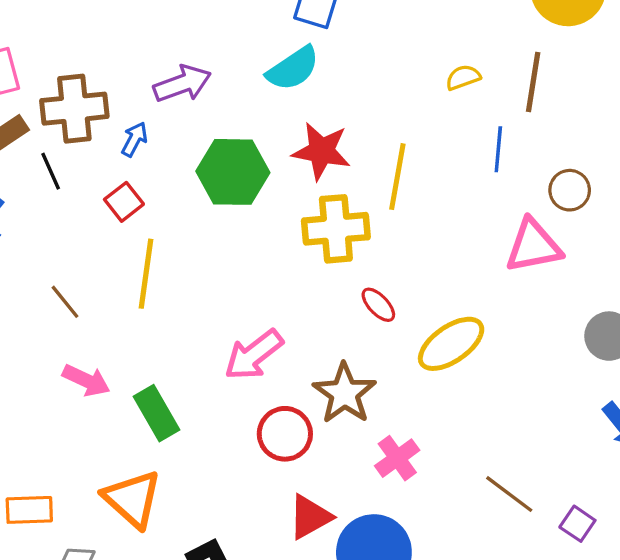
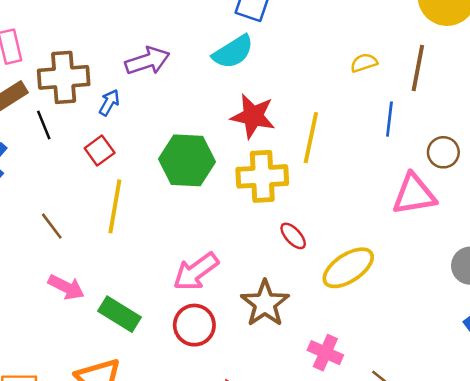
green hexagon: (233, 172) -> (187, 160), moved
green rectangle: (157, 413) -> (120, 314), turned -30
red circle: (285, 434) -> (194, 325), moved
pink cross: (397, 458) -> (325, 353), moved, turned -32

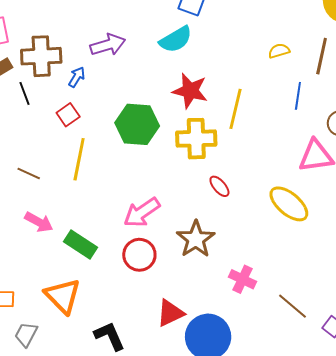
brown line: (52, 226) -> (29, 174), turned -30
yellow ellipse: (348, 268) -> (289, 204), moved, turned 72

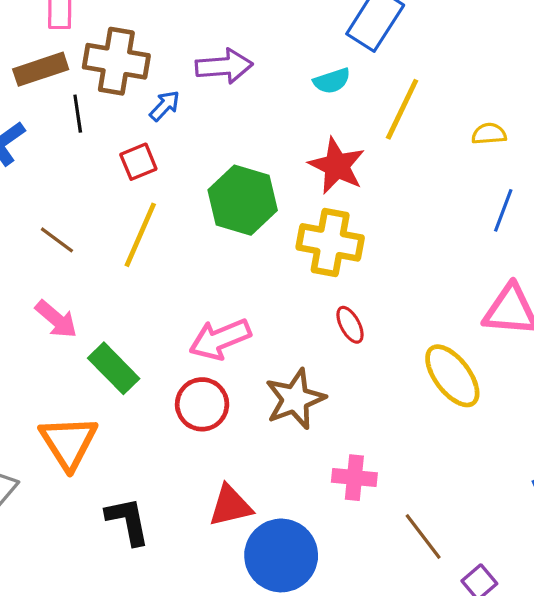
cyan semicircle: (176, 39) -> (332, 81), size x0.7
yellow line: (236, 109) -> (402, 109), moved
pink cross: (243, 279) -> (354, 478), turned -32

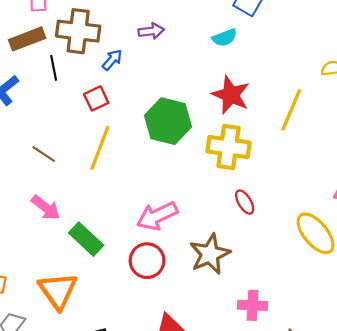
purple arrow: (224, 66) -> (151, 31), size x0.7
yellow line: (402, 109) -> (291, 110), moved

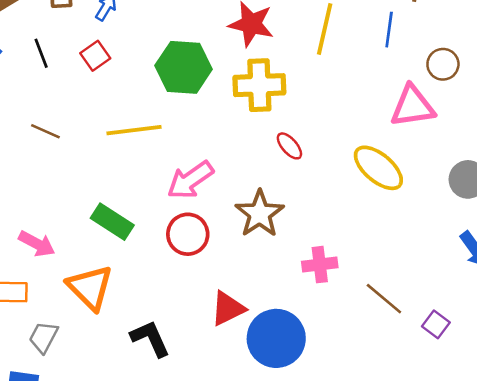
black line: (54, 68) -> (41, 53), moved
yellow line: (100, 148) -> (134, 130), moved, turned 72
pink arrow: (46, 208) -> (37, 244), moved

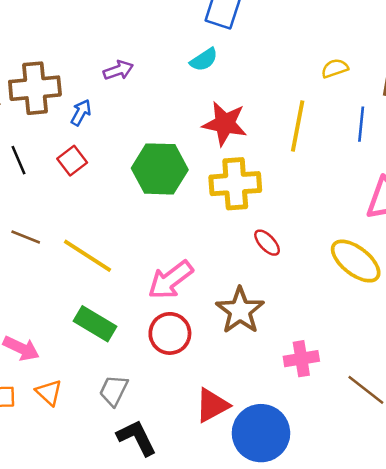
yellow line: (134, 130) -> (88, 256), moved, turned 42
orange triangle: (90, 287) -> (49, 392), moved, size x0.6
gray trapezoid: (43, 337) -> (114, 391), moved

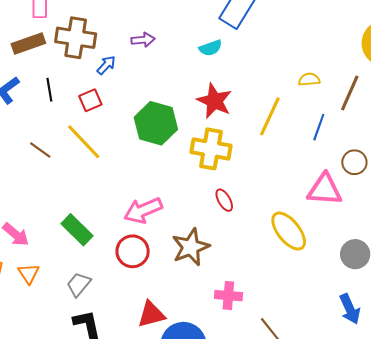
yellow line: (88, 256) -> (84, 142), moved

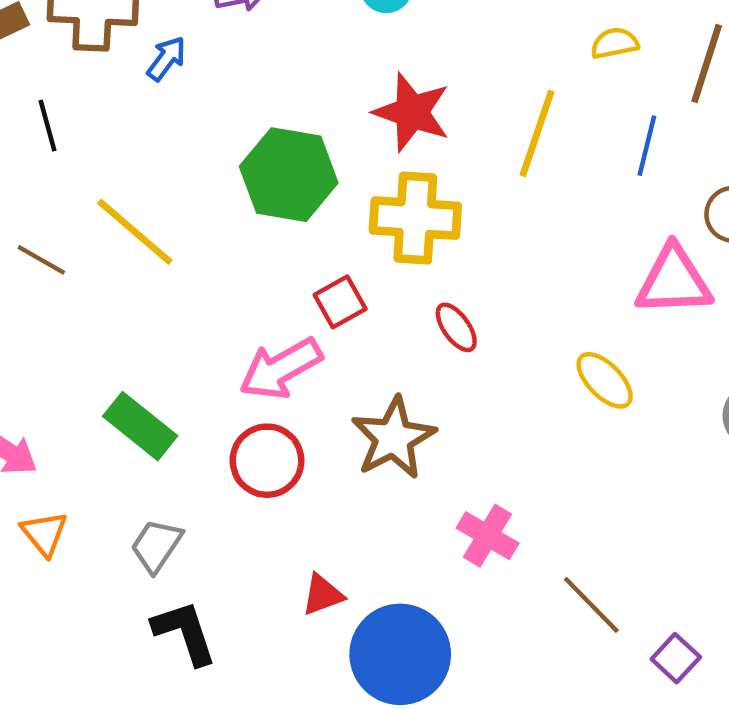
red square: (90, 100) -> (340, 302), moved
yellow ellipse: (289, 231) -> (605, 380), size x0.7
pink cross: (228, 296) -> (488, 536), turned 32
red triangle: (151, 314) -> (323, 595), size x0.7

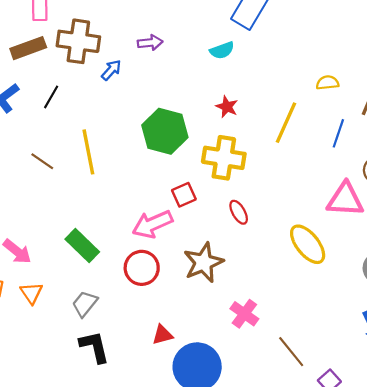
red star: (412, 112) -> (227, 107), size x0.6
black line: (48, 126) -> (51, 97), turned 40
yellow line: (135, 232) -> (88, 152), turned 33
yellow ellipse: (605, 380) -> (308, 244), size x1.4

